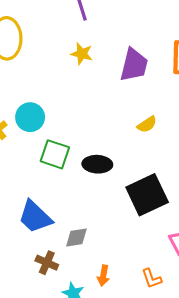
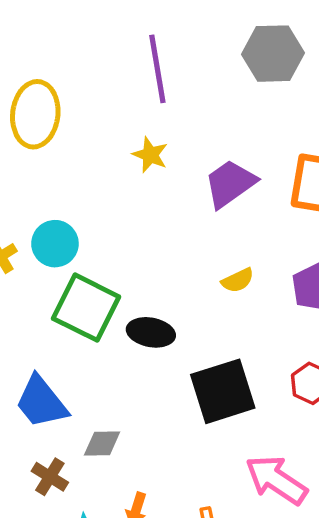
purple trapezoid: (134, 65) -> (230, 184), turned -147
green square: (55, 154) -> (86, 308), size x1.4

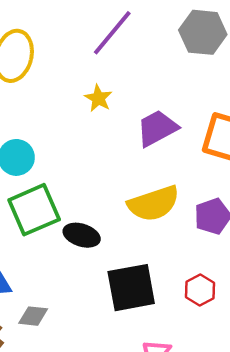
purple line: (157, 69) -> (112, 33), turned 42
yellow semicircle: (238, 280) -> (154, 204), size x2.0
green square: (86, 308) -> (34, 210), turned 33

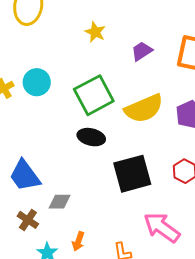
purple trapezoid: (157, 128) -> (142, 51), size x0.7
green square: (34, 210) -> (94, 95), moved

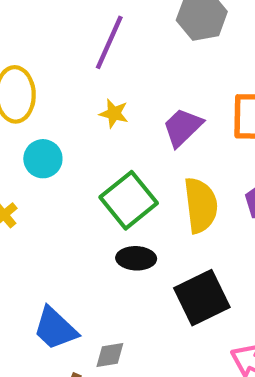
purple trapezoid: (142, 51) -> (183, 127), size x1.4
cyan circle: (37, 82) -> (43, 159), moved
yellow semicircle: (144, 108) -> (201, 205), turned -63

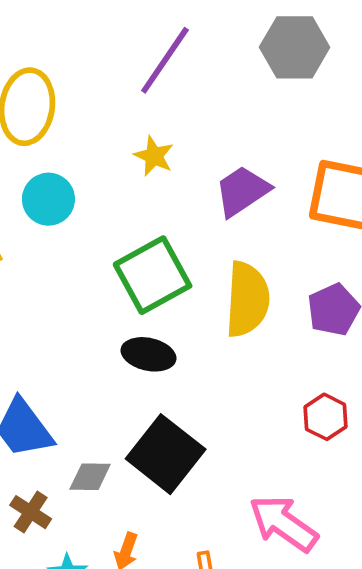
black square: (202, 298) -> (166, 454), moved, turned -36

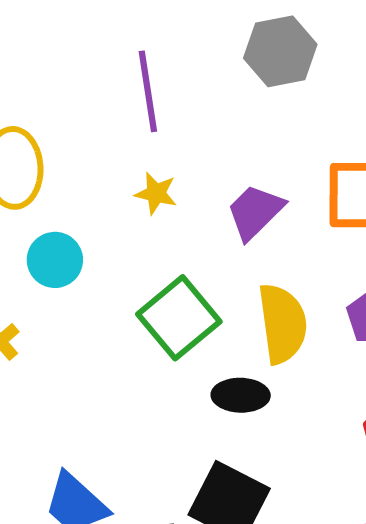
purple line: (165, 60) -> (148, 91), turned -32
black ellipse: (148, 354) -> (241, 395), moved

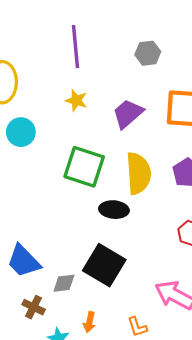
gray hexagon: (280, 51) -> (148, 53), moved, size x0.7
green square: (179, 318) -> (84, 167), turned -36

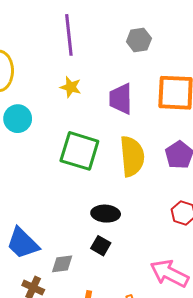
purple trapezoid: (128, 114) -> (121, 99), turned -48
black ellipse: (114, 210) -> (106, 214), moved
black square: (104, 265) -> (101, 246), size x0.5

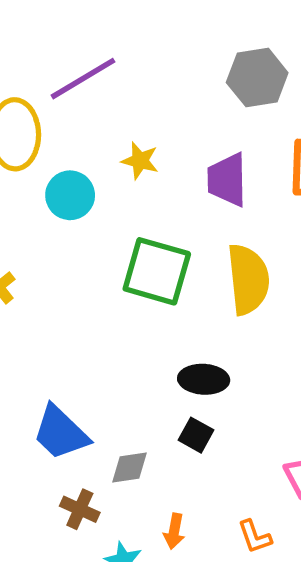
purple line: (69, 35) -> (83, 79), moved, turned 66
gray hexagon: (139, 40) -> (257, 78), size x1.4
cyan circle: (18, 119) -> (70, 195), moved

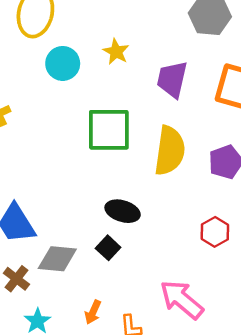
green square: (157, 271) -> (109, 130), turned -30
gray diamond: (129, 468) -> (57, 259), size x1.4
orange arrow: (174, 531) -> (93, 312), moved

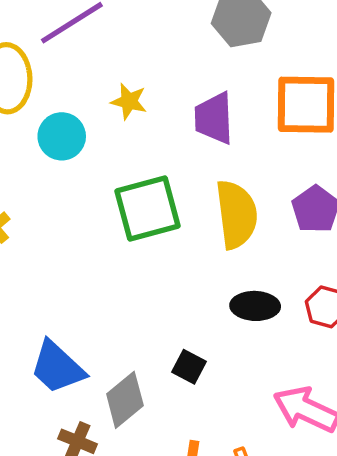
black ellipse: (123, 211) -> (255, 306), moved
gray diamond: (57, 259) -> (125, 400), turned -30

